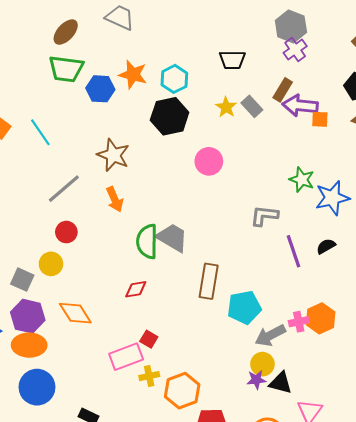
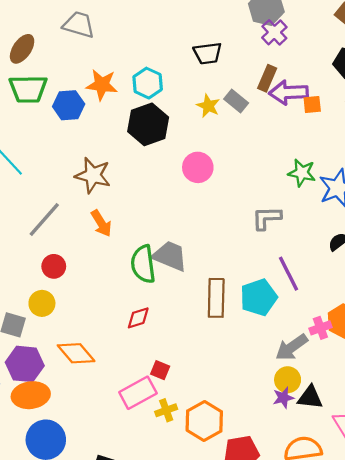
purple line: (294, 251) -> (289, 274), moved
cyan pentagon: (244, 307) -> (259, 297), moved

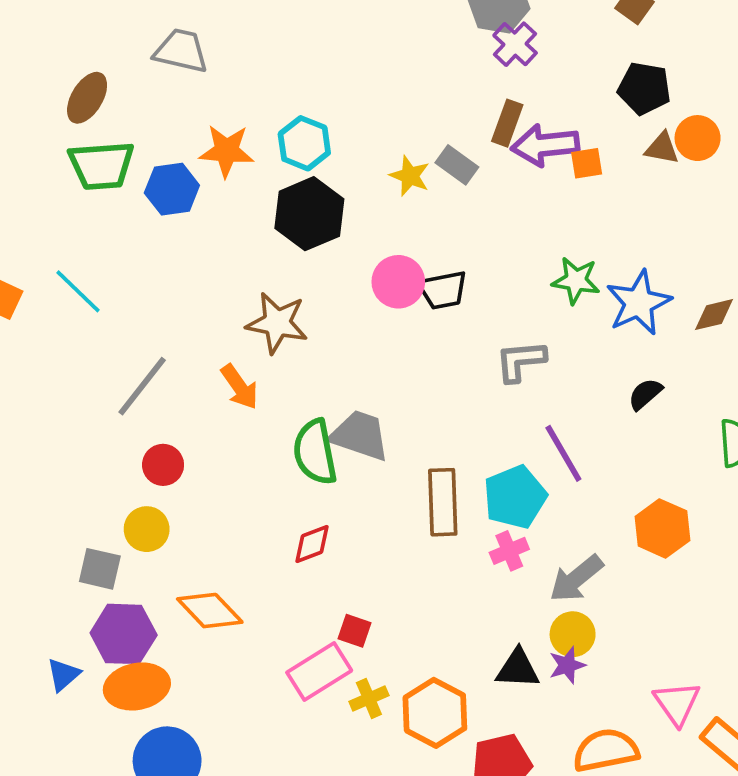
black trapezoid: (208, 53) -> (443, 290), moved
brown star: (93, 175) -> (277, 323), moved
pink cross: (320, 328) -> (509, 551), moved
black triangle: (310, 397) -> (518, 669), moved

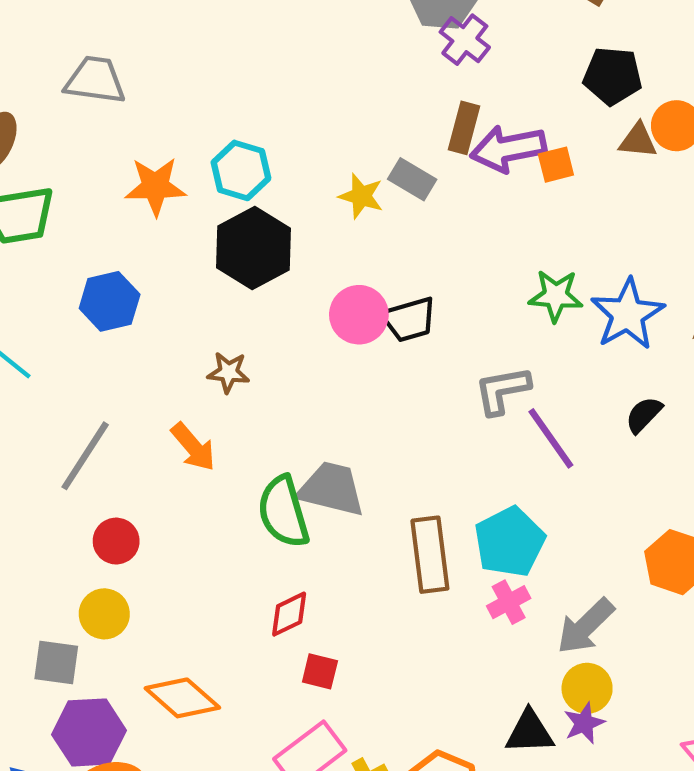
blue hexagon: (172, 189) -> (110, 301), moved
brown star: (277, 323) -> (229, 372), size x0.6
purple line: (563, 453) -> (551, 438), moved
red square: (355, 631) -> (320, 671), moved

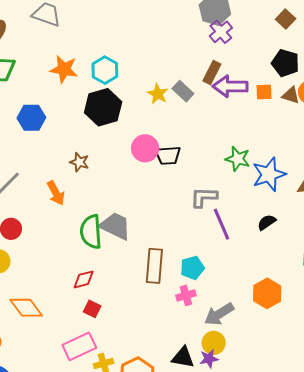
orange square: (556, 165) -> (264, 92), moved
cyan pentagon: (510, 542) -> (192, 268), size x0.7

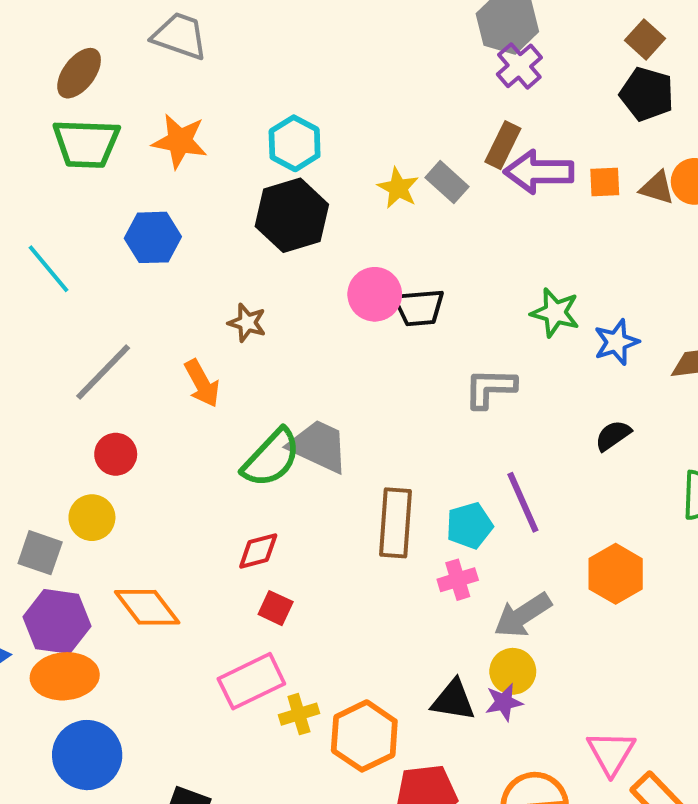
black pentagon: (285, 63) -> (647, 94), moved
orange star: (64, 69) -> (180, 141), moved
blue star: (269, 174) -> (616, 342), size x0.7
purple line: (221, 224) -> (523, 502), moved
green semicircle: (91, 232) -> (271, 458), turned -132

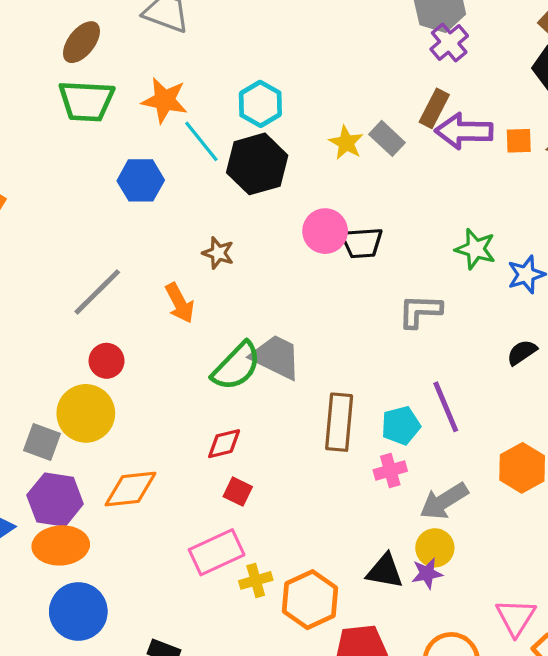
cyan line: (48, 269) -> (201, 141), moved
yellow circle: (92, 518) -> (86, 413), size x1.5
orange diamond: (147, 607) -> (131, 489), turned -60

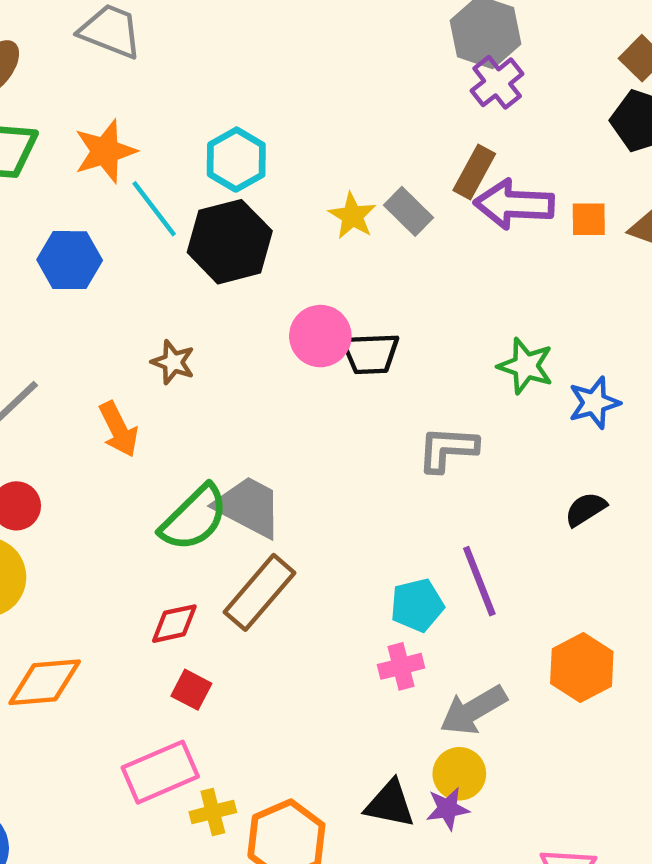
orange star: (165, 100) -> (105, 151), turned -30
brown rectangle: (339, 422) -> (260, 592), moved, turned 34

